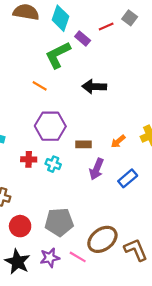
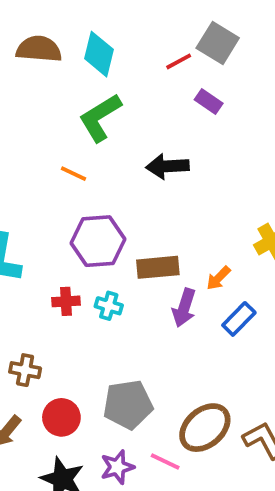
gray square: (130, 18) -> (218, 43), size x1.5
purple rectangle: (83, 38) -> (209, 102), moved
orange arrow: (118, 141) -> (218, 278), moved
brown rectangle: (83, 144) -> (158, 267), size x1.5

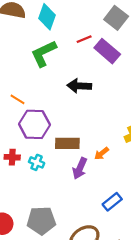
red line: (179, 61) -> (84, 39), moved
purple rectangle: (209, 102) -> (107, 51), size x1.6
orange line: (74, 174) -> (17, 99), moved
blue rectangle: (239, 319) -> (112, 202), moved

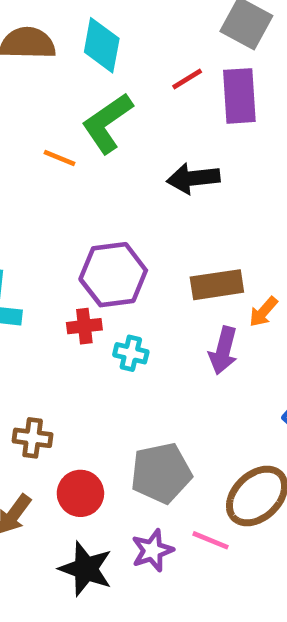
purple rectangle: (107, 51) -> (239, 96), turned 55
orange line: (17, 99) -> (60, 158), moved
brown rectangle: (67, 143) -> (217, 285), moved
red cross: (12, 157) -> (84, 326), moved

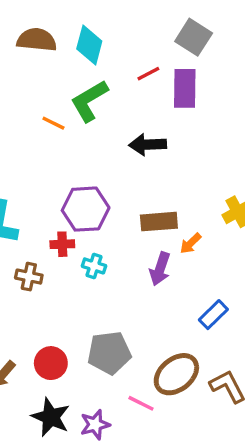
brown cross: (33, 438) -> (29, 277), moved
purple star: (152, 550) -> (95, 425), moved

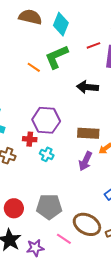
brown ellipse: (176, 374) -> (87, 224), turned 60

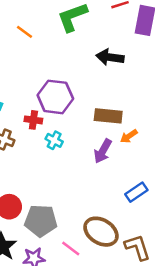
orange line: (34, 67) -> (25, 32), moved
gray pentagon: (49, 207) -> (41, 221), moved

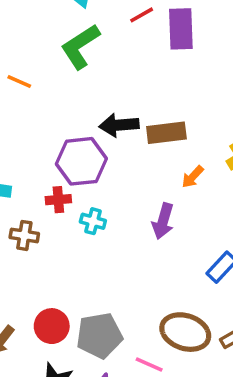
black arrow: (110, 57) -> (119, 125), moved
brown rectangle: (108, 116) -> (166, 133), moved
orange arrow: (129, 136) -> (193, 177), moved

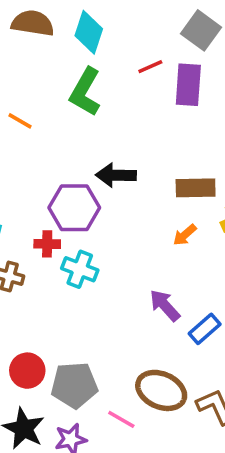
green L-shape: (80, 46) -> (85, 92), turned -33
brown rectangle: (166, 133) -> (196, 188), moved
cyan cross: (93, 221) -> (80, 269), size x1.4
purple arrow: (163, 221) -> (165, 305), moved, turned 116

